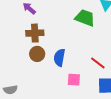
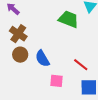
brown cross: (35, 33) -> (18, 34), turned 36
blue semicircle: (59, 58) -> (42, 59), turned -42

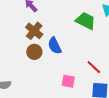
blue semicircle: (42, 59) -> (55, 46), moved

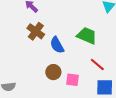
green trapezoid: (86, 21) -> (87, 36), moved
brown circle: (34, 52) -> (53, 72), moved

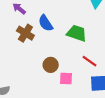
blue semicircle: (57, 45) -> (46, 23), moved
brown circle: (53, 72) -> (51, 65), moved

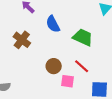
brown cross: (25, 33) -> (22, 40), moved
red line: (89, 61) -> (82, 66), moved

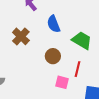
brown circle: (54, 66) -> (53, 56), moved
red line: (82, 66) -> (78, 69), turned 56

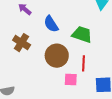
brown circle: (53, 56) -> (57, 56), size x1.5

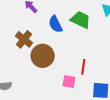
green trapezoid: (82, 34) -> (81, 20), moved
brown circle: (57, 56) -> (43, 56), moved

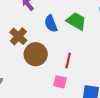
red line: (83, 67) -> (68, 61), moved

